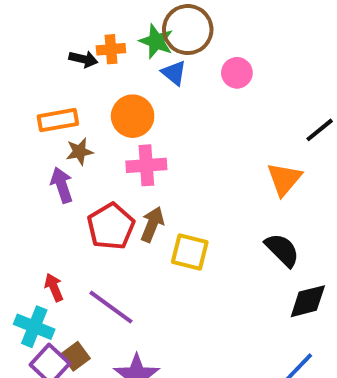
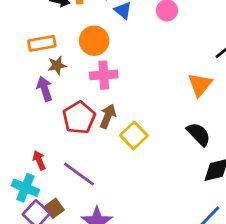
yellow square: (190, 252) -> (134, 136), turned 32

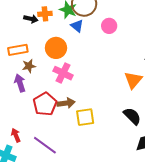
pink cross: (104, 75) -> (63, 73), turned 30
brown arrow: (108, 116) -> (66, 103), turned 60
yellow square: (134, 136) -> (85, 117), turned 36

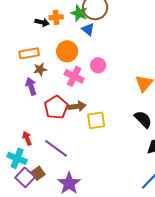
pink circle: (109, 26) -> (98, 65), moved

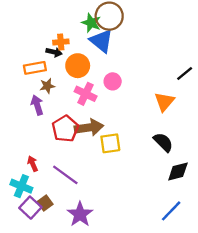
orange cross: (56, 17) -> (61, 42), moved
black arrow: (42, 22) -> (54, 52), moved
blue triangle: (88, 29) -> (101, 41), size x1.6
brown arrow: (77, 106) -> (89, 128), size x1.4

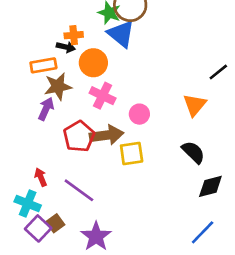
pink circle: (113, 81) -> (139, 114), moved
brown star: (47, 86) -> (58, 86), size x1.5
purple arrow: (37, 105) -> (46, 109), turned 42

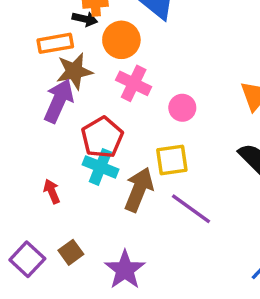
purple arrow: (46, 109) -> (59, 101), size x1.4
brown arrow: (107, 135) -> (139, 190), moved, turned -60
purple line: (79, 190) -> (191, 209), moved
cyan cross: (28, 203) -> (100, 167), moved
purple square: (38, 228) -> (27, 259), moved

